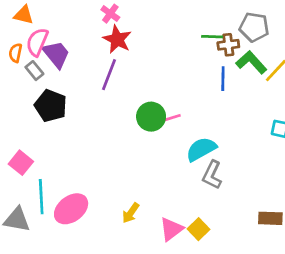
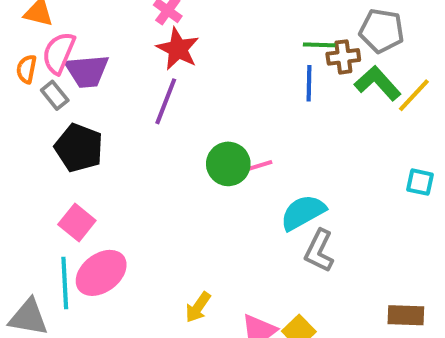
purple trapezoid: (56, 54) -> (87, 71), turned 124
blue line: (223, 79) -> (309, 83), moved
pink square: (21, 163) -> (77, 222), moved
pink ellipse: (71, 209) -> (101, 273), moved

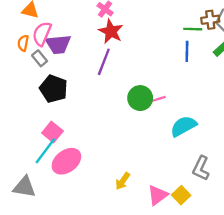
brown cross: (343, 57) -> (210, 20), moved
gray L-shape: (319, 251) -> (201, 168), moved
cyan line: (65, 283) -> (45, 151), moved, turned 40

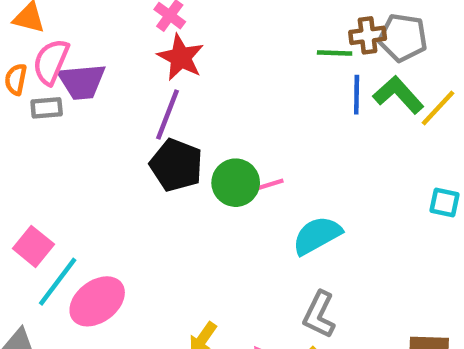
blue line: (187, 51) -> (357, 95), moved
gray rectangle: (40, 58) -> (47, 108), turned -56
black pentagon: (54, 89) -> (176, 165), moved
pink square: (52, 132) -> (33, 246), moved
gray L-shape: (201, 168) -> (319, 315), moved

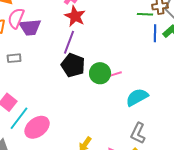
gray rectangle: (47, 108) -> (14, 58), moved

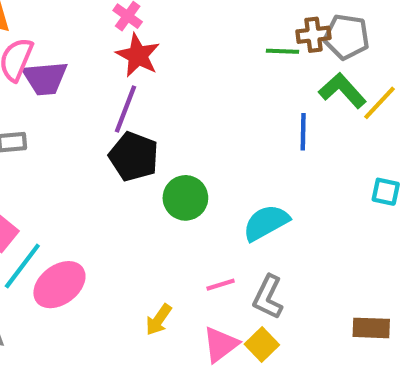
blue line: (155, 33) -> (303, 132), moved
green circle: (100, 73) -> (185, 198), moved
pink line: (115, 74) -> (221, 285), moved

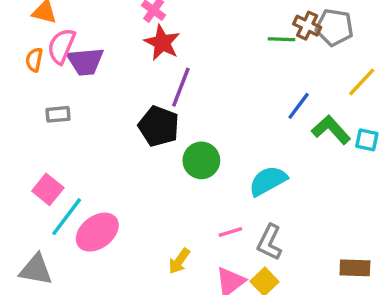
brown cross: (313, 35) -> (307, 26), turned 32
green L-shape: (342, 90) -> (331, 130), moved
purple line: (126, 109) -> (181, 87), moved
blue line: (303, 132) -> (299, 106), turned 36
cyan square: (386, 192) -> (367, 140), moved

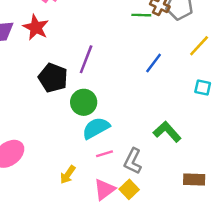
red star: (162, 43) -> (36, 27), moved
purple line: (181, 87) -> (86, 59), moved
green L-shape: (331, 130) -> (167, 132), moved
cyan semicircle: (268, 181) -> (96, 128), moved

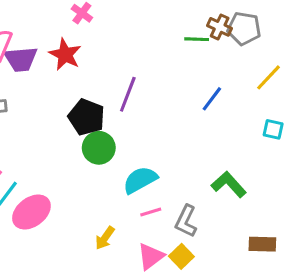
green circle: (84, 102) -> (99, 148), moved

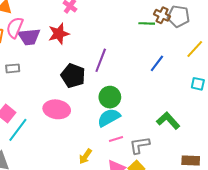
red star: (65, 54) -> (59, 34), turned 30
green circle: (99, 148) -> (110, 97), moved
pink ellipse: (31, 212) -> (57, 109), moved, turned 45
gray L-shape: (186, 221) -> (140, 145), turned 55

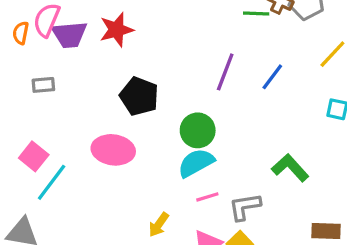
purple line: (101, 60) -> (225, 72), moved

